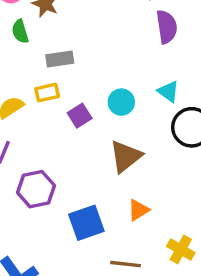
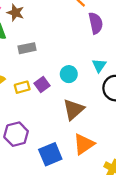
cyan triangle: (168, 92) -> (99, 65), turned 32
yellow rectangle: (47, 93) -> (22, 87), moved
orange triangle: (138, 210) -> (84, 144), size x1.5

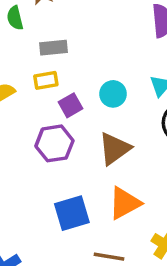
yellow rectangle: (22, 87) -> (46, 80), moved
purple hexagon: (16, 134) -> (54, 143), moved

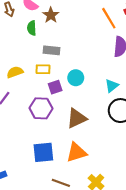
cyan circle: (113, 94) -> (76, 78), moved

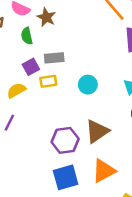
purple square: (55, 87) -> (31, 67), moved
purple hexagon: (41, 108) -> (65, 140), moved

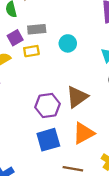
cyan circle: (88, 85) -> (68, 43), moved

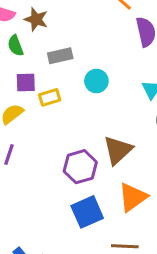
gray rectangle: (37, 29) -> (60, 56), moved
purple square: (15, 38) -> (26, 83), turned 35

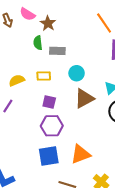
green semicircle: (15, 46) -> (38, 43), moved
purple square: (26, 83) -> (49, 102), moved
brown triangle: (118, 150) -> (84, 98), moved

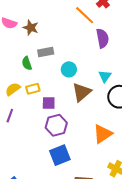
green semicircle: (38, 43) -> (27, 63), moved
yellow rectangle: (44, 76) -> (33, 89), moved
orange triangle: (81, 154) -> (103, 134), moved

